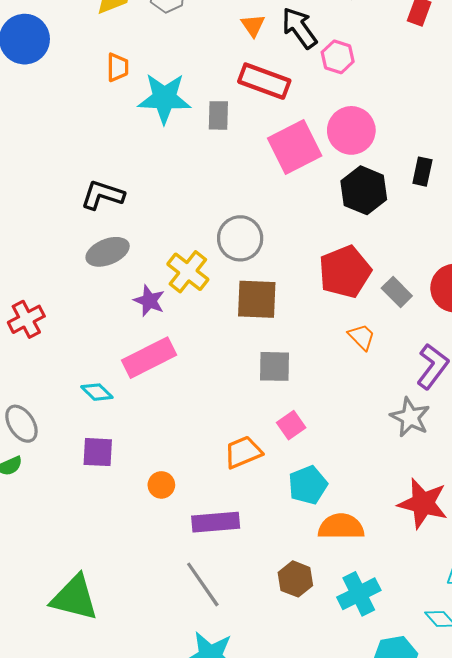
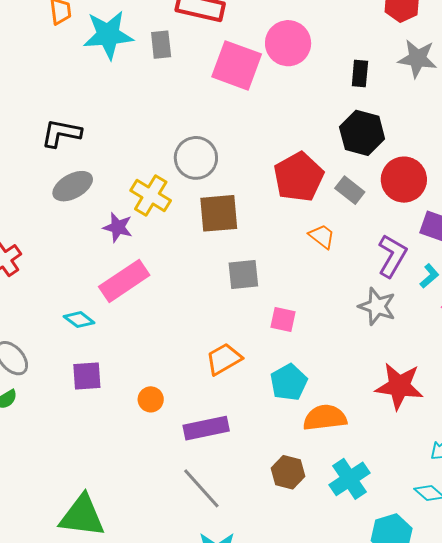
pink square: (295, 147) -> (237, 65), turned -36
black hexagon: (364, 190) -> (362, 133), moved
pink square: (291, 425) -> (283, 319), moved, turned -36

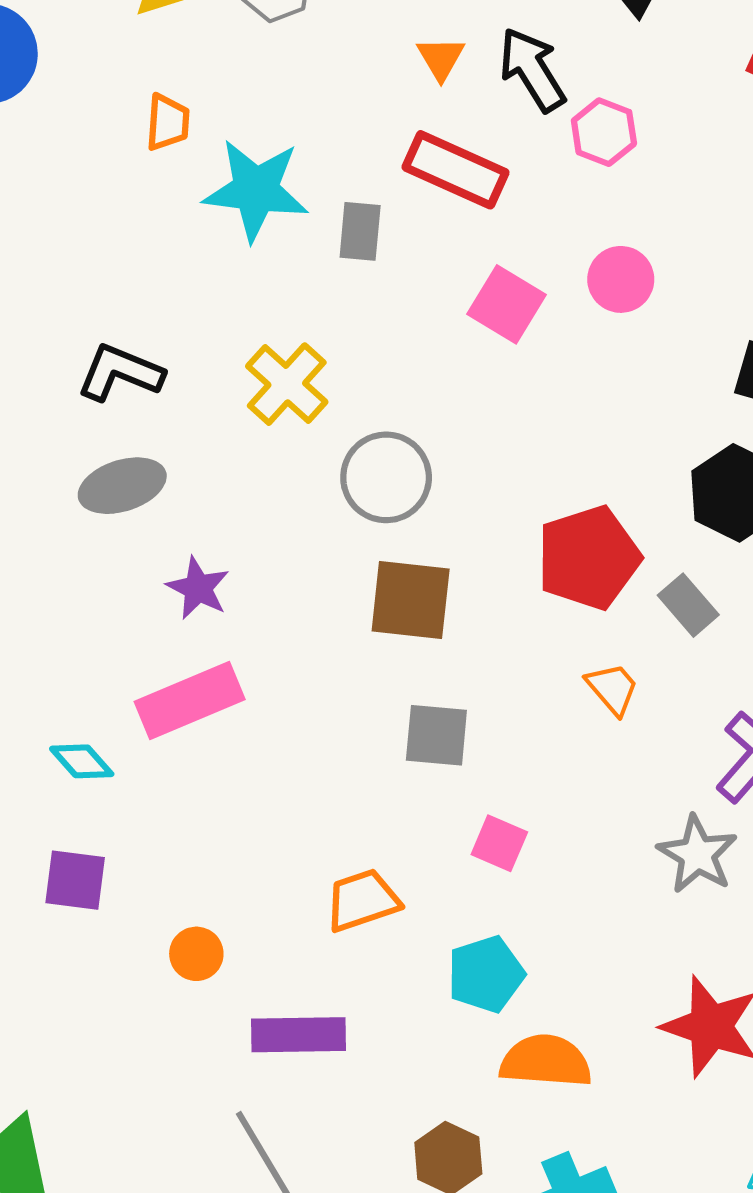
pink circle: (288, 43) -> (621, 279), size x0.7
pink square: (237, 65) -> (507, 304), size x0.7
yellow cross: (151, 195) -> (287, 384), moved

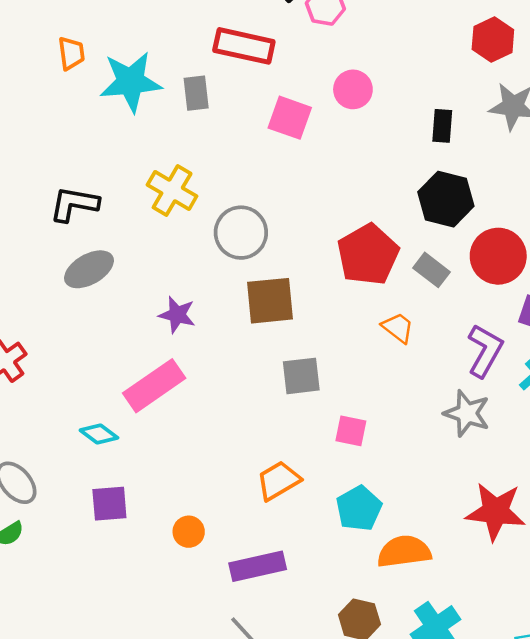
purple star: (198, 588) -> (177, 315), moved

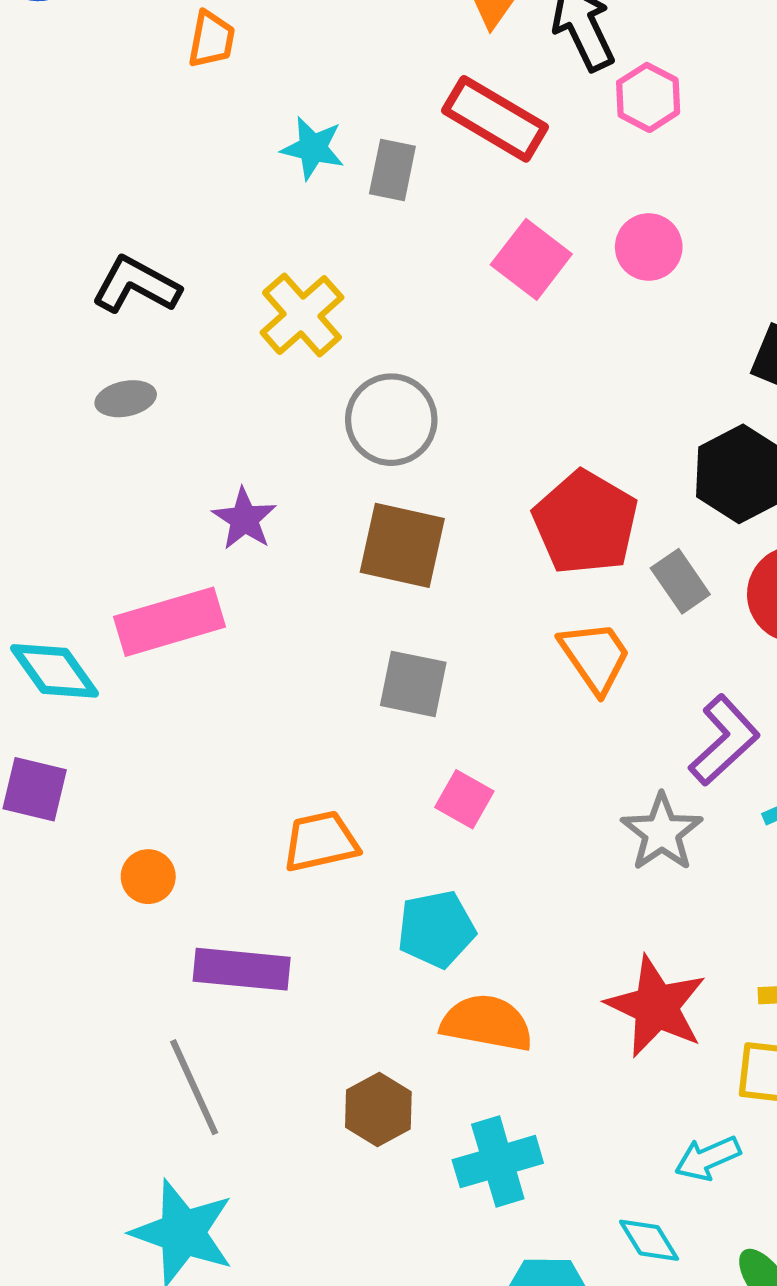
cyan star: (131, 82) -> (313, 148), moved, size x0.6
red pentagon: (368, 255) -> (585, 523), turned -30
gray ellipse: (89, 269) -> (126, 399), size x0.7
orange trapezoid: (398, 328) -> (595, 657), size x1.4
cyan diamond: (99, 434) -> (54, 671), size x1.4

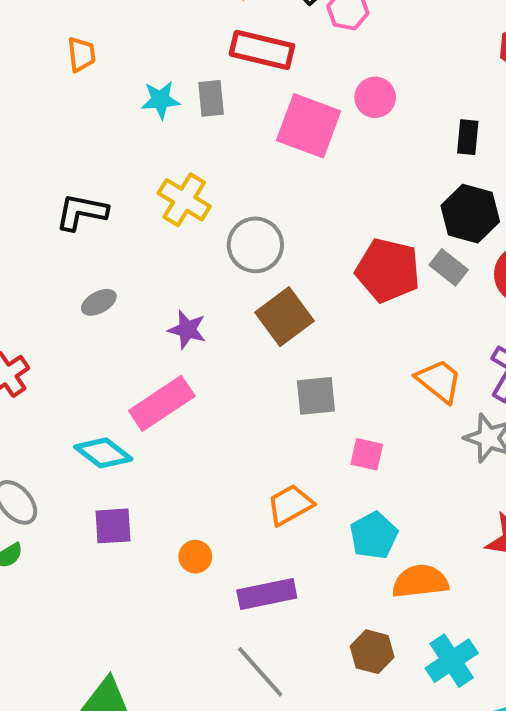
pink square: (531, 259) -> (309, 126), size x1.4
gray ellipse: (126, 399) -> (99, 302), moved
brown square: (402, 545) -> (285, 317), turned -32
gray rectangle: (680, 581) -> (449, 267), moved
orange trapezoid: (595, 657) -> (439, 381), moved

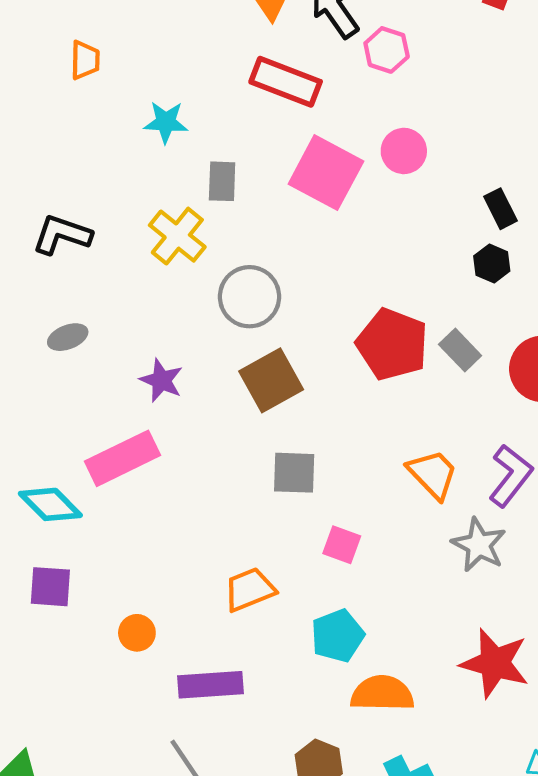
gray rectangle: (211, 98) -> (222, 181), moved
black rectangle: (468, 137) -> (500, 209), turned -40
black hexagon: (470, 214) -> (492, 264), moved, size x0.6

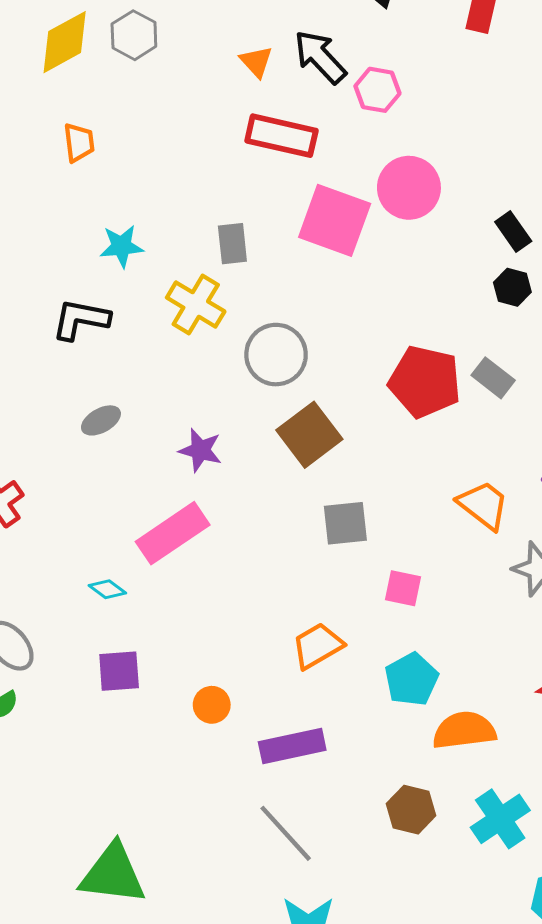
cyan star: (166, 122) -> (122, 246), moved
pink circle: (404, 151) -> (409, 188), size x1.4
cyan diamond: (50, 504) -> (107, 589), size x0.6

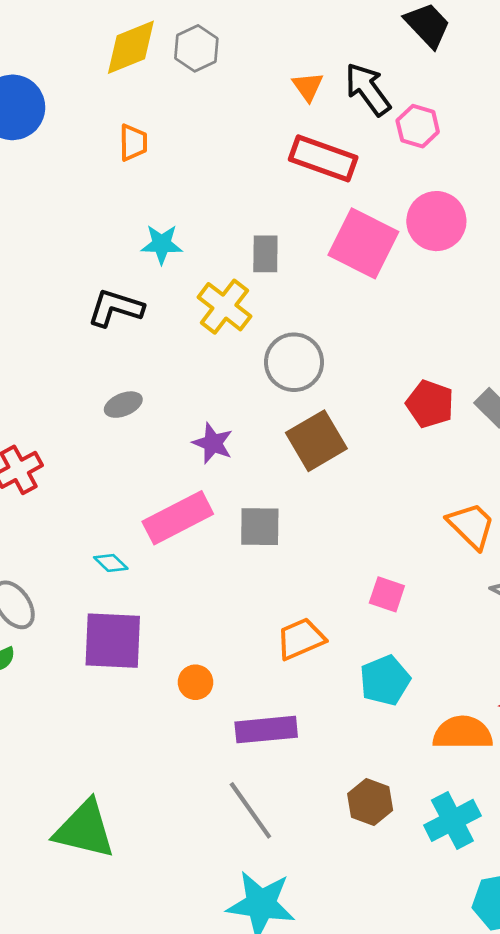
red pentagon: (425, 382) -> (430, 404), size x0.7
gray square: (345, 523) -> (260, 527), moved
purple square: (119, 671) -> (113, 641), size x1.5
orange semicircle: (464, 730) -> (463, 733), moved

